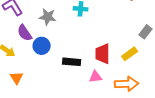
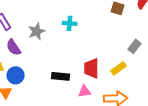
gray star: (48, 17) -> (37, 31), turned -30
blue circle: (42, 46) -> (16, 75), moved

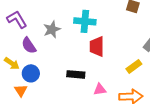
cyan cross: (70, 23) -> (85, 21), size x1.5
red trapezoid: (92, 68) -> (97, 46), moved

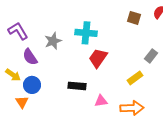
red trapezoid: (97, 46) -> (98, 58), turned 35

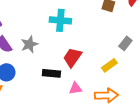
gray star: (53, 41) -> (29, 44), moved
red trapezoid: (98, 58) -> (72, 57), moved

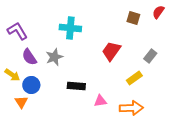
cyan cross: (60, 20) -> (70, 28), moved
red trapezoid: (72, 57) -> (111, 51), moved

